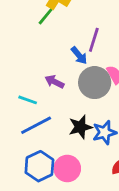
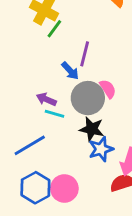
green line: (46, 16) -> (54, 29), moved
cyan line: (28, 100) -> (55, 114), moved
black star: (80, 127) -> (92, 129), moved, turned 30

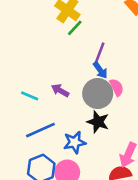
blue arrow: (70, 71) -> (100, 70), moved
cyan line: (55, 114) -> (30, 96), moved
blue star: (101, 149) -> (75, 142), moved

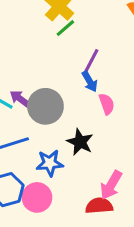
purple arrow: (60, 90) -> (20, 99), moved
gray circle: (98, 94) -> (45, 106), moved

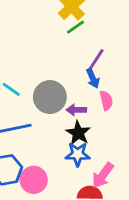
purple arrow: (20, 99) -> (76, 110), moved, turned -42
blue star: (50, 163) -> (78, 154), moved

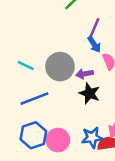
blue star: (78, 154) -> (92, 137), moved

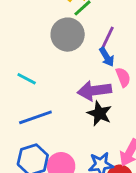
gray circle: (60, 67) -> (68, 35), moved
purple arrow: (85, 74) -> (94, 91), size x1.6

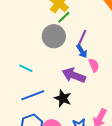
purple arrow: (94, 91) -> (74, 75), turned 30
black star: (99, 113) -> (63, 98), moved

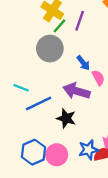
purple line: (82, 38) -> (80, 21), moved
blue line: (33, 95) -> (39, 103), moved

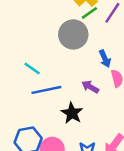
purple arrow: (76, 91) -> (90, 87), size x0.6

